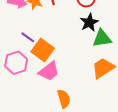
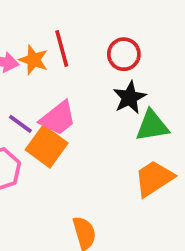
pink trapezoid: (49, 71) -> (58, 118), moved

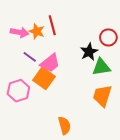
red circle: (124, 54) -> (108, 37), moved
purple line: (20, 124) -> (30, 57), moved
orange trapezoid: (154, 178) -> (102, 96), turned -40

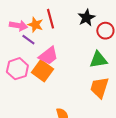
black star: (89, 52) -> (86, 18), moved
purple line: (30, 57) -> (28, 40), moved
pink hexagon: (18, 91) -> (17, 69), moved

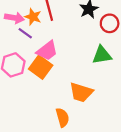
orange trapezoid: (99, 88) -> (81, 92), moved, turned -90

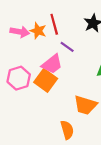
purple line: (25, 33) -> (67, 47), moved

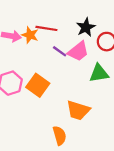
red line: (54, 24) -> (46, 28), turned -66
pink trapezoid: (52, 64) -> (78, 51), moved

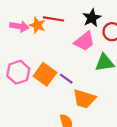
purple line: (60, 51) -> (66, 79), moved

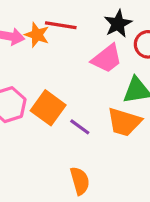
purple line: (66, 79) -> (80, 127), moved
orange trapezoid: (84, 99) -> (124, 122), moved

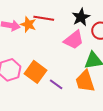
orange trapezoid: (124, 122) -> (85, 81), turned 55

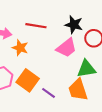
black star: (81, 17) -> (74, 25), turned -30
orange star: (28, 24) -> (20, 48), moved

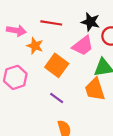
orange square: (28, 80) -> (57, 65), moved
purple line: (49, 93) -> (57, 98), moved

